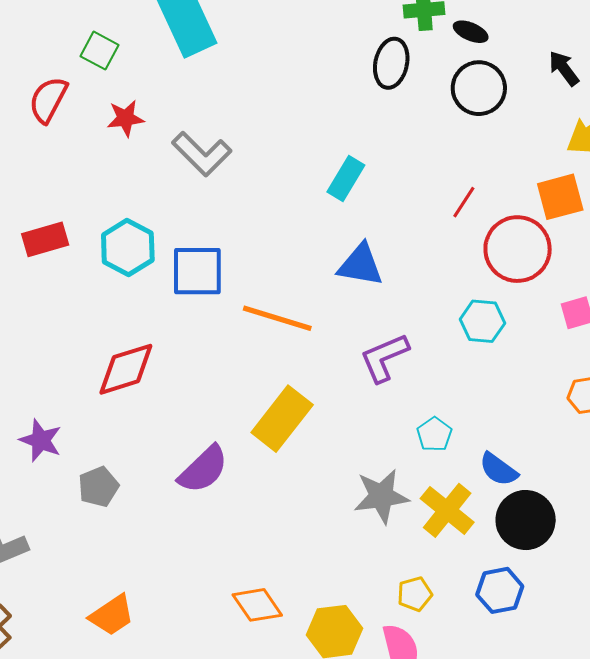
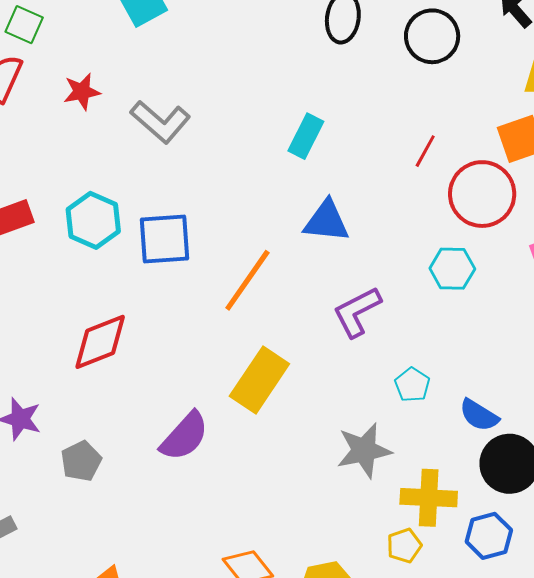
green square: (100, 51) -> (24, 25), moved
orange line: (277, 318) -> (247, 280), turned -68
yellow cross: (447, 510) -> (429, 498), moved, turned -32

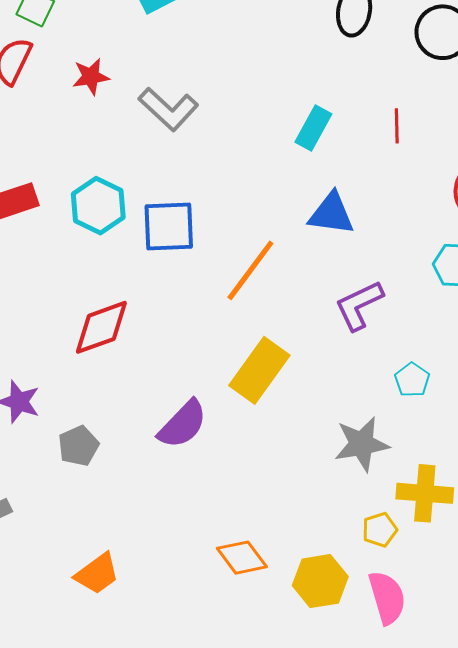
red line: (425, 151) -> (397, 126), moved, turned -32
yellow pentagon: (404, 546) -> (380, 530), moved

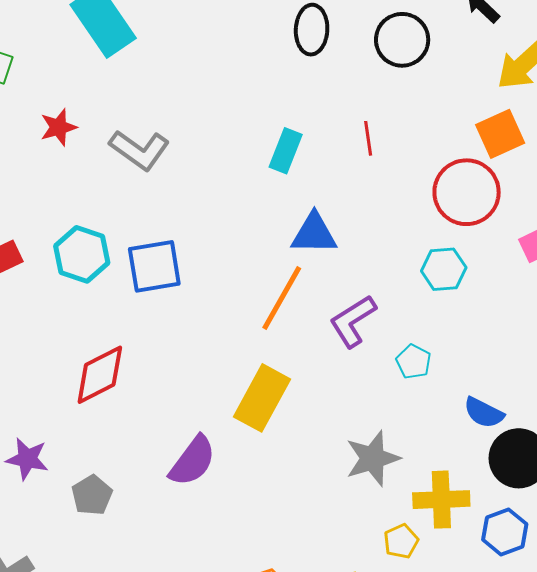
orange line: (250, 270) -> (282, 298), moved
cyan pentagon: (412, 380) -> (414, 362), moved

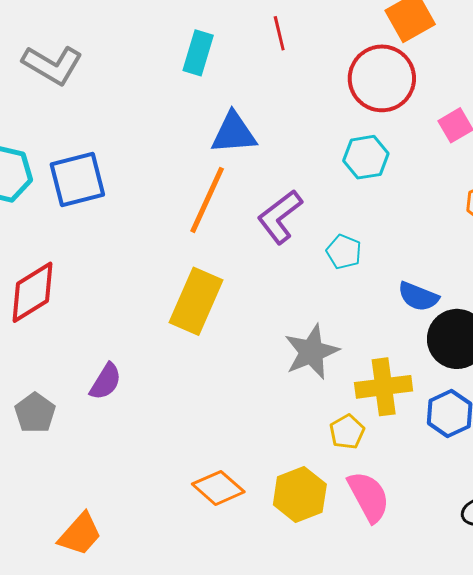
purple semicircle: (193, 461) -> (106, 382), moved, size x0.7

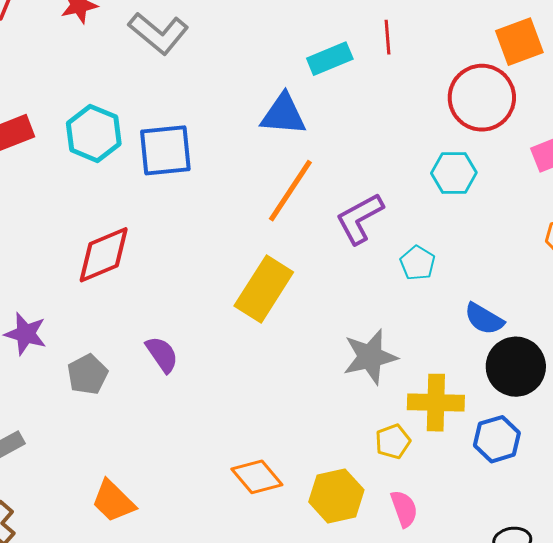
cyan rectangle: (198, 53) -> (330, 59), moved, turned 42
blue triangle: (234, 133) -> (283, 114), moved
purple semicircle: (106, 382) -> (162, 354), turned -75
pink semicircle: (369, 497) -> (404, 509), size x0.7
orange trapezoid: (80, 534) -> (113, 501), turned 84

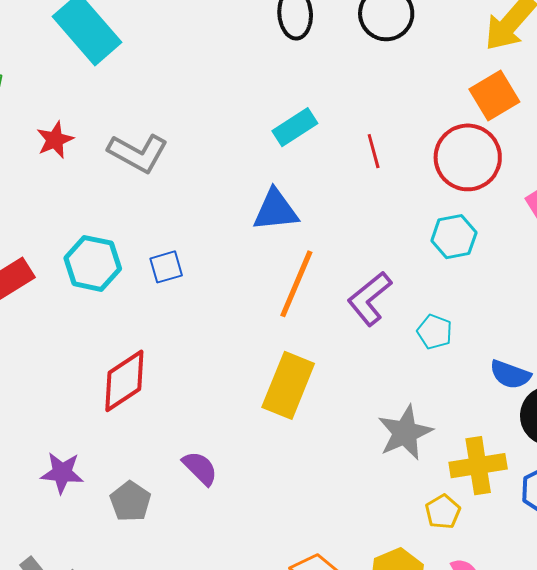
red line: (387, 37) -> (374, 151), moved
cyan rectangle: (330, 59) -> (295, 127), moved
blue square: (165, 150) -> (166, 267), size x0.6

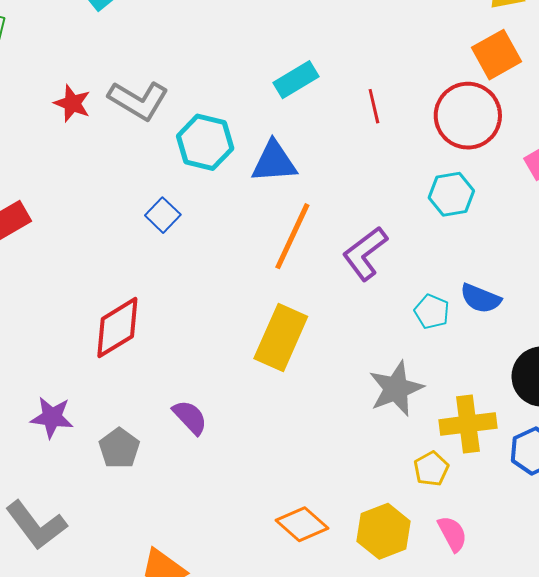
red star: (55, 140) -> (72, 103), moved, turned -30
cyan hexagon: (93, 263) -> (205, 142), moved
blue square: (166, 267) -> (163, 215), turned -32
cyan pentagon: (435, 332) -> (432, 312), moved
blue semicircle: (510, 374) -> (481, 298), moved

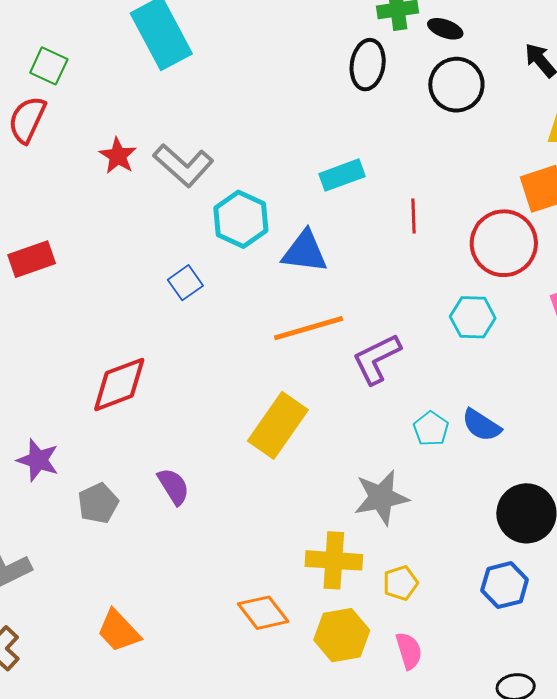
orange line: (292, 236) -> (309, 328), turned 38
yellow cross: (468, 424) -> (334, 560), moved

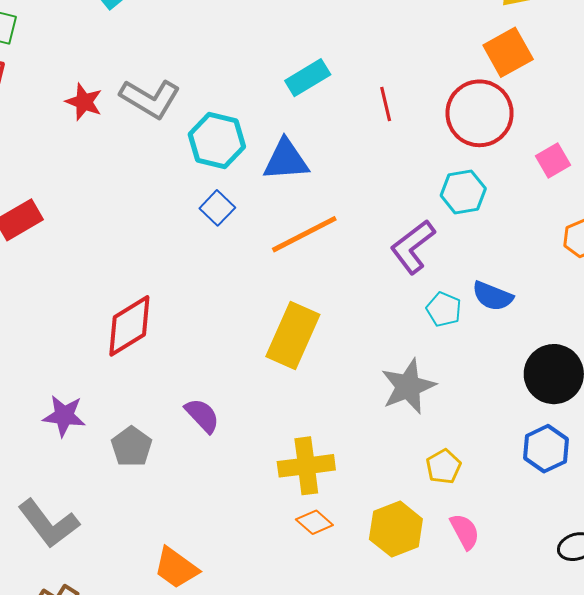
blue square: (185, 283) -> (217, 208), moved
purple L-shape: (377, 359) -> (413, 247), moved
yellow cross: (334, 560) -> (306, 466), moved
orange diamond: (263, 613) -> (314, 522), size x0.7

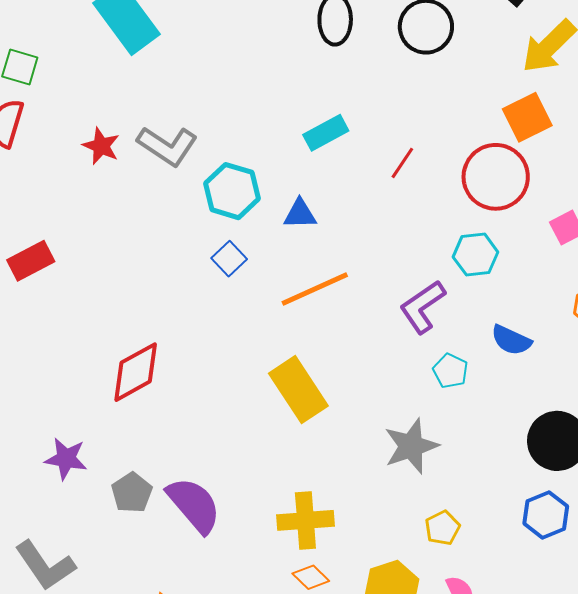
red line: (386, 104) -> (402, 163), turned 44
blue triangle: (286, 160) -> (300, 214), size x0.7
blue semicircle: (493, 296) -> (511, 340), moved
yellow rectangle: (293, 335) -> (298, 390), turned -60
purple semicircle: (202, 415) -> (194, 505), moved, size x1.6

